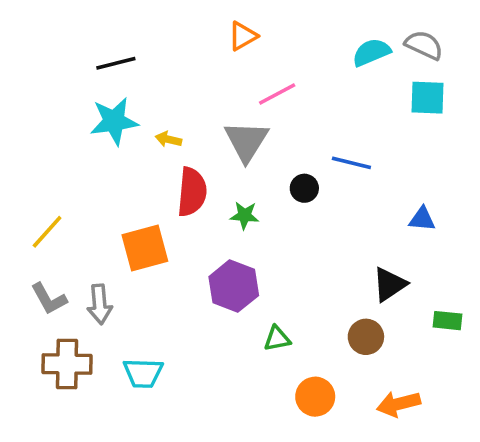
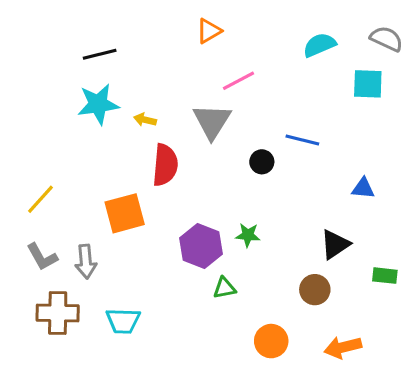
gray semicircle: (424, 45) -> (387, 39), moved
green star: (245, 215) -> (248, 235), moved
green triangle: (277, 339) -> (224, 288), moved

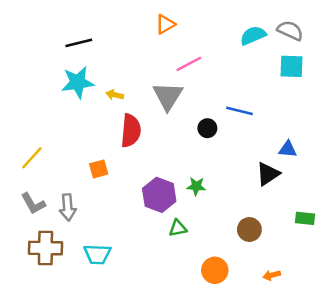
gray semicircle: (387, 39) -> (290, 31), moved
orange square: (125, 213) -> (99, 169), size x0.6
black triangle: (335, 244) -> (268, 174), moved
orange arrow: (343, 347) -> (272, 275), size x0.6

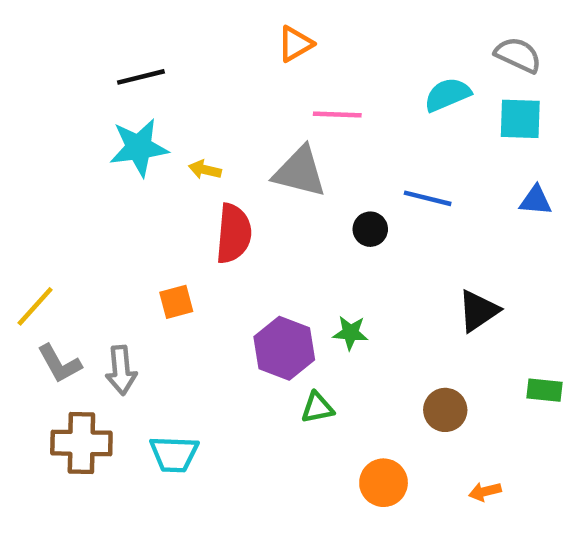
cyan semicircle: (253, 35) -> (447, 95), moved
pink line: (189, 64) -> (337, 114), turned 30
gray triangle: (168, 96) -> (300, 172), turned -48
blue triangle: (288, 149) -> (536, 200), moved
yellow line: (32, 158) -> (35, 306), moved

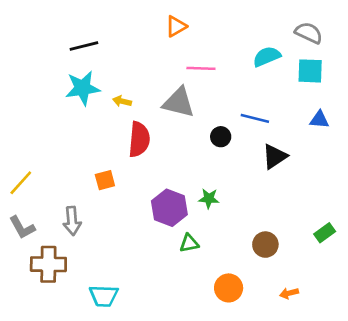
black triangle: (478, 311) -> (275, 156), moved
gray L-shape: (59, 364) -> (22, 227), moved
green rectangle: (544, 390) -> (325, 233), turned -42
cyan trapezoid: (174, 454) -> (104, 296), moved

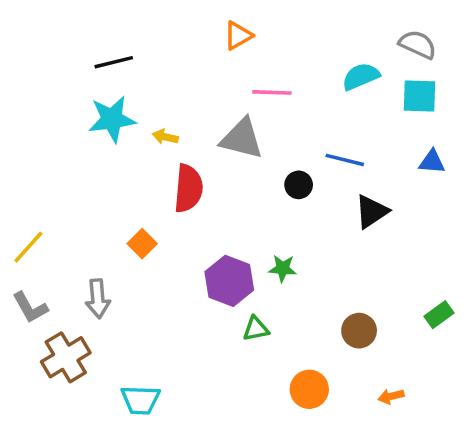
orange square: (105, 180) -> (142, 244), turned -30
brown cross: (48, 264) -> (66, 357), turned -32

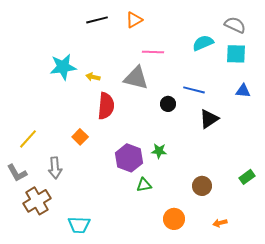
black line: (114, 62) -> (97, 20), moved
yellow line: (28, 247) -> (28, 139), moved

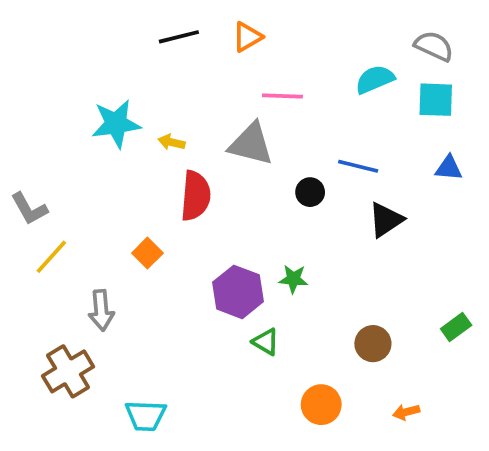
gray L-shape: (17, 173) -> (29, 209), moved
green triangle: (144, 185) -> (266, 342), turned 42

